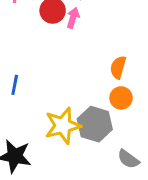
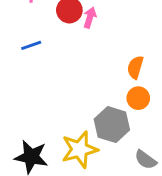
blue line: (15, 85) -> (31, 45), moved, turned 60
yellow star: (63, 126) -> (80, 149), moved

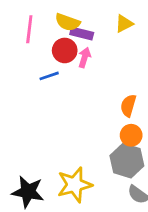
blue line: (31, 45) -> (49, 76), moved
gray hexagon: (112, 125) -> (127, 161), moved

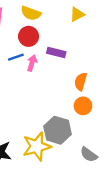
purple rectangle: (82, 33) -> (56, 53), moved
pink arrow: (84, 58) -> (32, 63), moved
gray hexagon: (127, 161) -> (58, 130), moved

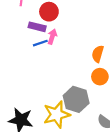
purple rectangle: (56, 53) -> (37, 27), moved
blue line: (16, 57) -> (40, 43), moved

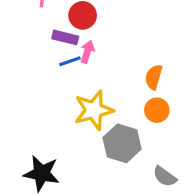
yellow star: (57, 115) -> (94, 110), moved

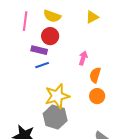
pink arrow: (87, 52) -> (83, 58), moved
gray hexagon: (122, 143) -> (55, 117), moved

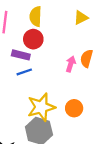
yellow semicircle: (52, 16) -> (36, 16), turned 72
orange semicircle: (95, 75) -> (87, 58), moved
orange circle: (97, 96) -> (74, 108), moved

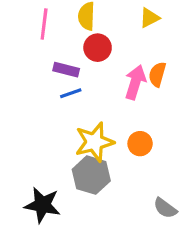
red circle: (33, 39) -> (98, 48), moved
pink arrow: (71, 64) -> (135, 82), size x1.5

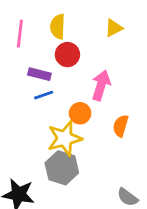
orange semicircle: (157, 74) -> (121, 126), moved
orange circle: (140, 144) -> (80, 113), moved

